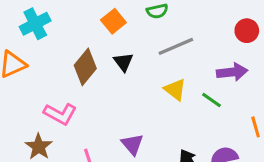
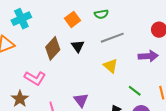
green line: (212, 100) -> (135, 91), moved

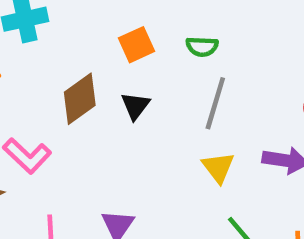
gray line: (112, 38) -> (215, 103), turned -65
yellow triangle: (111, 66) -> (218, 167), moved

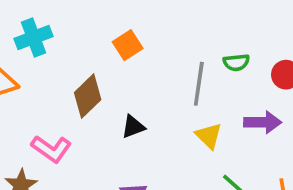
green semicircle: (202, 47) -> (236, 62), moved
black triangle: (135, 106) -> (133, 127), moved, turned 40

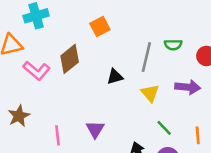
black triangle: (133, 127) -> (115, 77), moved
pink L-shape: (51, 149) -> (36, 71), moved

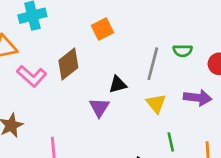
green line: (164, 128) -> (171, 142), turned 30
purple triangle: (95, 129) -> (99, 107), moved

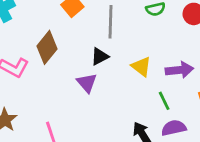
gray line: (153, 64) -> (110, 22), moved
purple arrow: (198, 98) -> (179, 70), moved

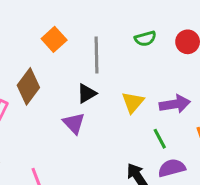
yellow triangle: (141, 67) -> (133, 102), turned 35

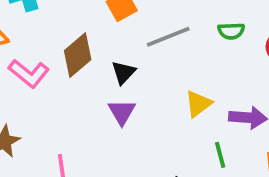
gray line: (97, 55) -> (168, 37), turned 56
black triangle: (87, 93) -> (123, 72), moved, turned -30

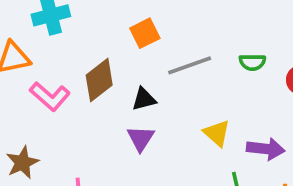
black triangle: (123, 72) -> (144, 99), turned 30
yellow triangle: (198, 104) -> (217, 133), turned -44

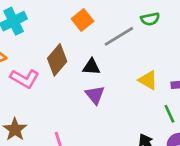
green semicircle: (252, 62) -> (150, 19), moved
black triangle: (144, 99) -> (91, 67), turned 30

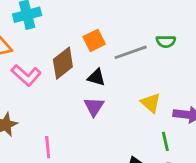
orange square: (82, 20) -> (94, 40), moved

